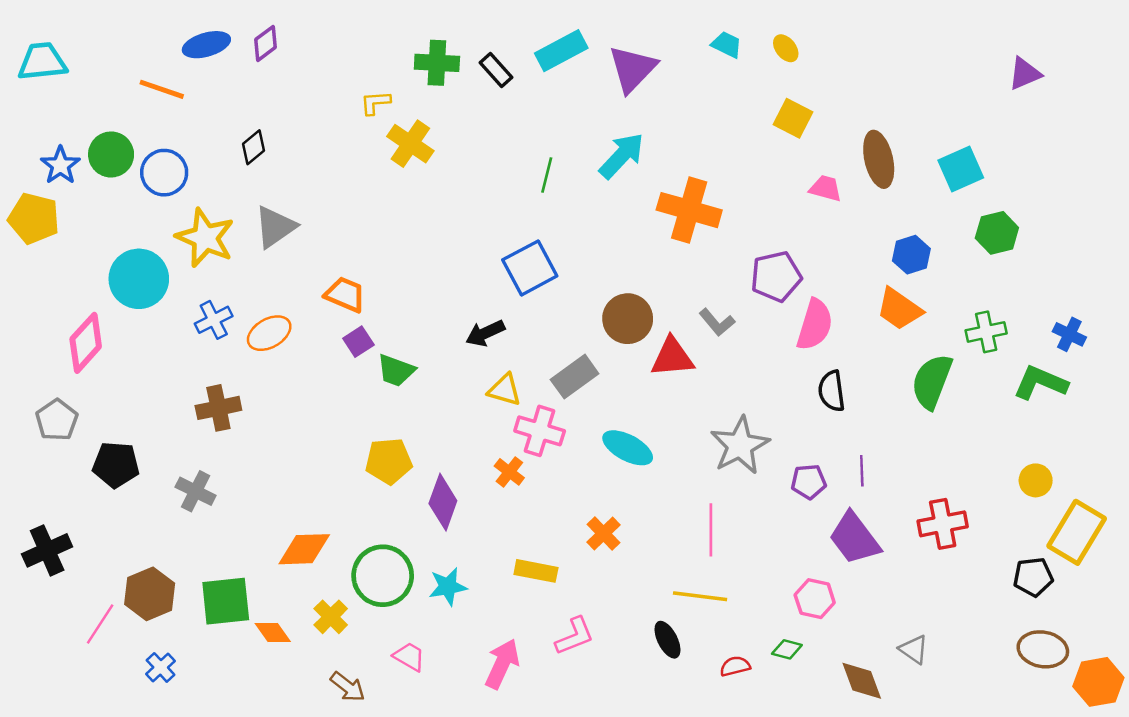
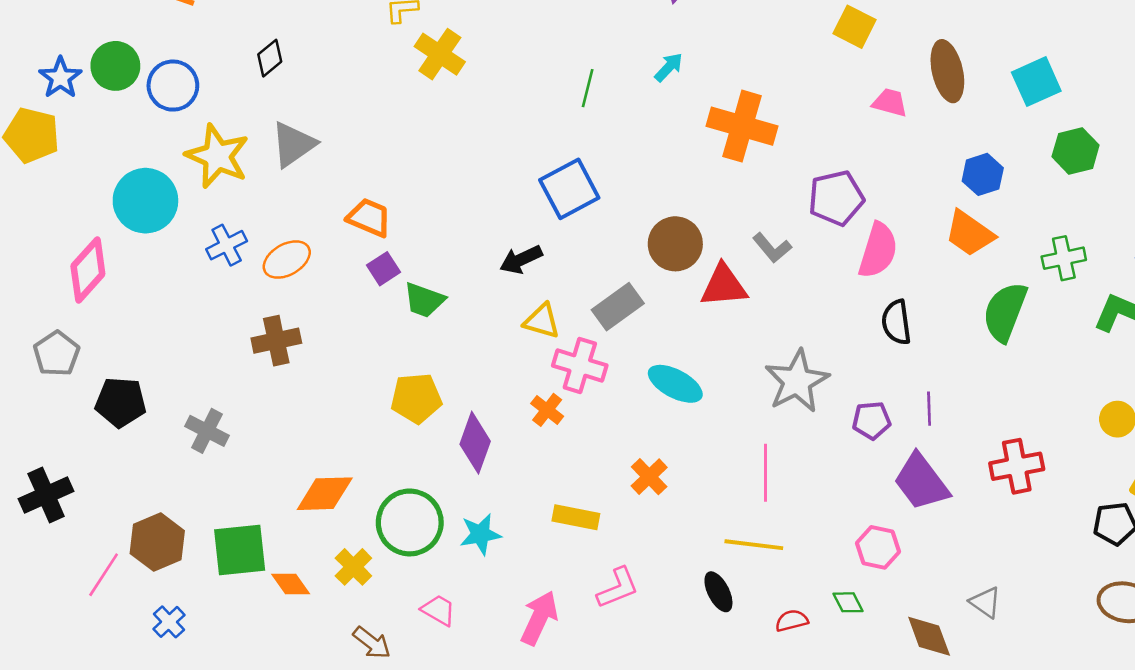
cyan arrow: (622, 156) -> (669, 67), size x0.6
brown cross: (218, 408) -> (276, 341), moved
green diamond: (787, 649) -> (848, 602), turned 48

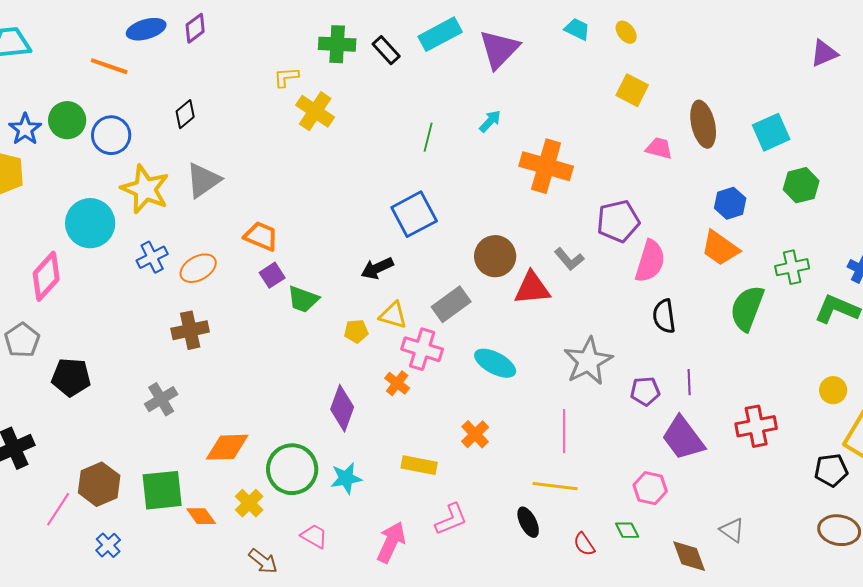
yellow pentagon: (416, 398) -> (356, 331), moved, size x0.6
gray cross: (207, 431) -> (161, 399), moved, turned 32
red semicircle: (792, 621) -> (584, 544), turned -110

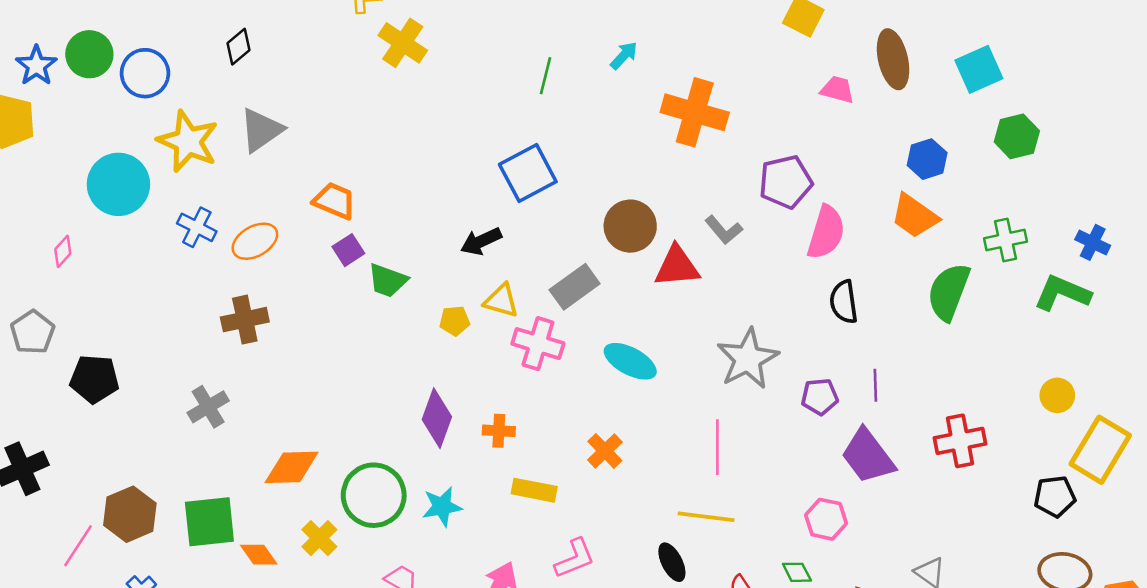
blue cross: (152, 257) -> (197, 227), turned -36
pink diamond: (46, 276) -> (63, 251), size x0.5
orange cross: (397, 383) -> (499, 431), moved, turned -35

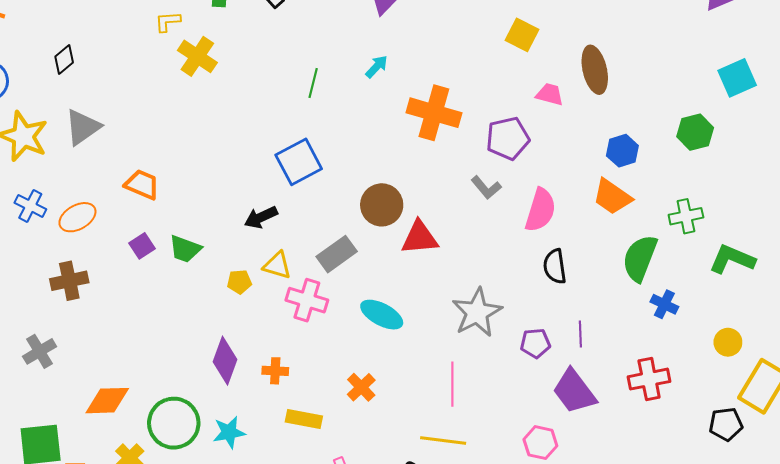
cyan square: (979, 69) -> (737, 78), moved
purple pentagon: (786, 182) -> (508, 138), moved
gray L-shape: (724, 230) -> (486, 188), moved
blue cross: (1093, 242) -> (664, 304), moved
purple square: (348, 250) -> (142, 246), moved

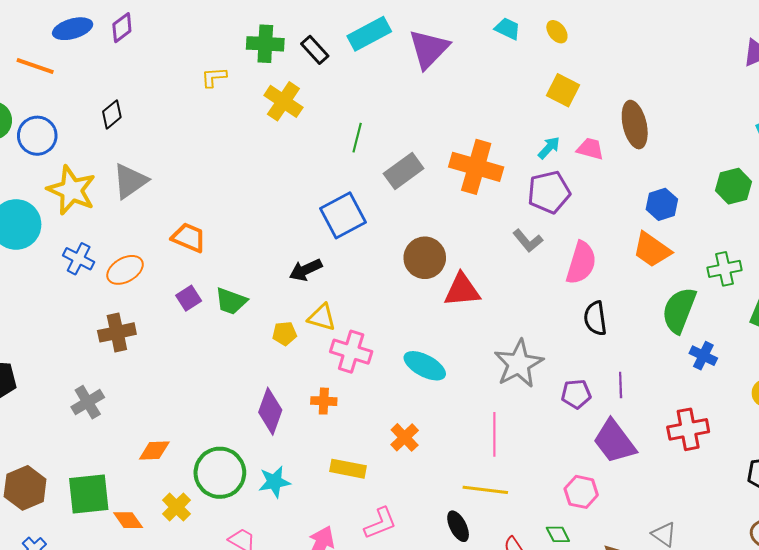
yellow cross: (197, 56) -> (283, 101), moved
cyan arrow: (377, 67) -> (549, 148), moved
gray rectangle: (337, 254) -> (404, 171), moved
orange cross: (275, 371) -> (324, 401), moved
orange diamond: (107, 401) -> (154, 451), size x0.7

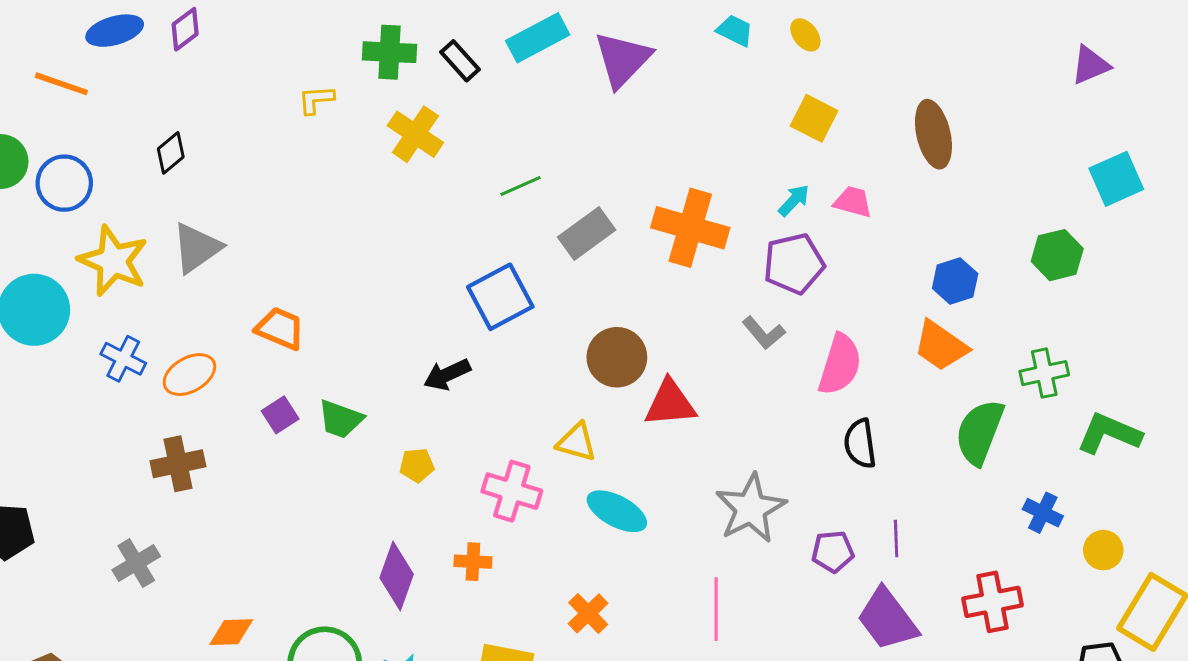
brown ellipse: (635, 125) -> (933, 134), moved
green line: (357, 138) -> (520, 186), turned 52
yellow triangle: (322, 317) -> (577, 442), moved
blue cross: (703, 356) -> (1043, 513), moved

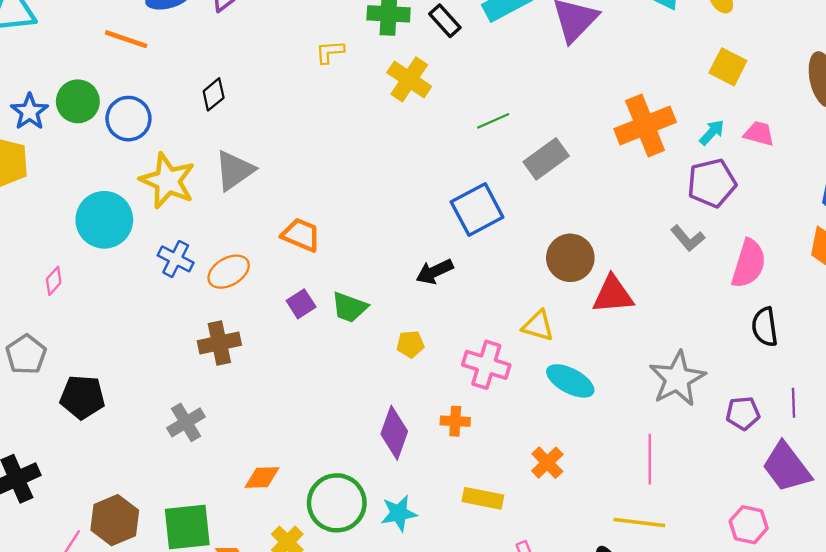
orange cross: (690, 228) -> (645, 125), moved, turned -38

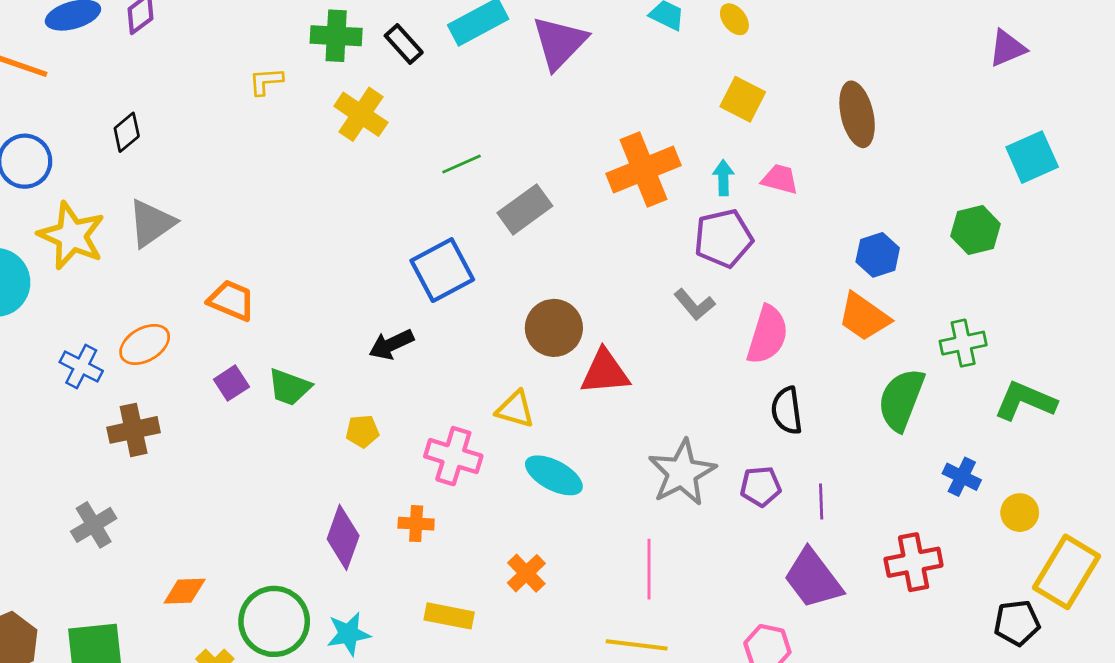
cyan arrow: (712, 132) -> (723, 178), turned -44
blue cross: (176, 259) -> (81, 367), moved
purple pentagon: (743, 413) -> (761, 486), moved

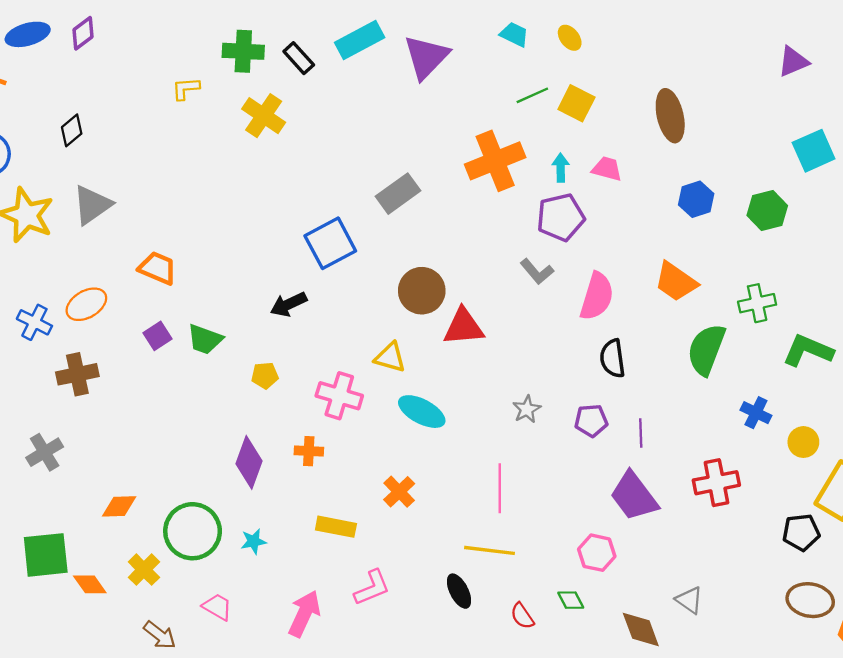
green line: (462, 164) -> (532, 95), moved
blue hexagon: (878, 255) -> (696, 199), moved
gray star: (682, 473) -> (527, 409), size x0.5
cyan star: (349, 634) -> (253, 541), size x0.7

